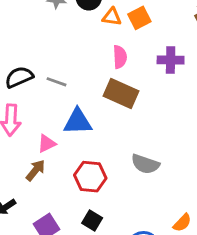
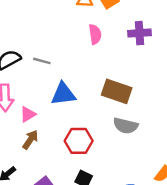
brown rectangle: (121, 93) -> (117, 91), moved
pink triangle: (47, 144) -> (28, 114), moved

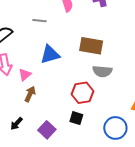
gray line: (42, 61) -> (40, 21), moved
red hexagon: (79, 141) -> (82, 93), moved

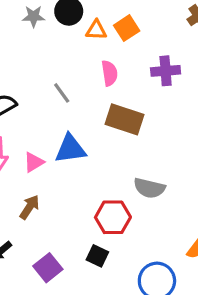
gray line: (40, 21) -> (62, 93), turned 40
brown rectangle: (91, 46) -> (125, 119), moved
pink triangle: (25, 75) -> (34, 162), moved

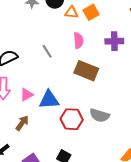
blue triangle: (70, 149) -> (49, 100), moved
red hexagon: (113, 217) -> (72, 119), moved

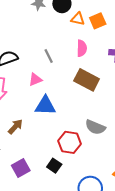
pink triangle: (27, 95) -> (35, 80), moved
red hexagon: (72, 119) -> (70, 142), moved

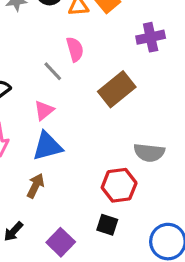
pink semicircle: (82, 48) -> (75, 49), moved
brown rectangle: (87, 80) -> (117, 89), turned -50
blue triangle: (45, 106) -> (47, 146), moved

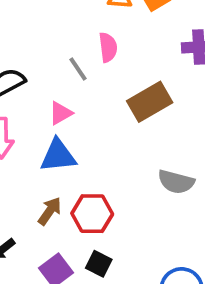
red hexagon: (119, 185) -> (92, 214), moved
brown arrow: (35, 186) -> (50, 211), moved
black square: (107, 225) -> (99, 264), moved

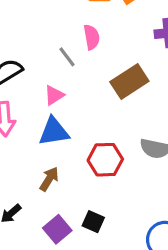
red hexagon: (92, 214) -> (105, 160), moved

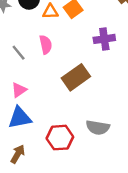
gray line: (67, 57) -> (19, 53), moved

